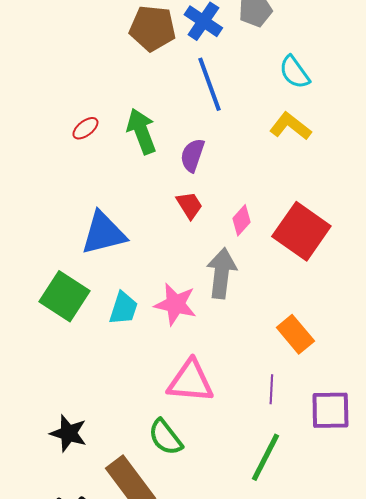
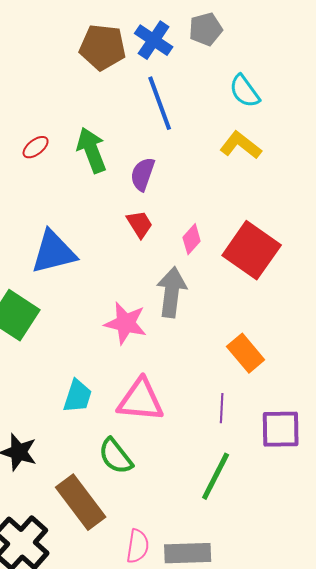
cyan trapezoid: (123, 308) -> (78, 396), moved

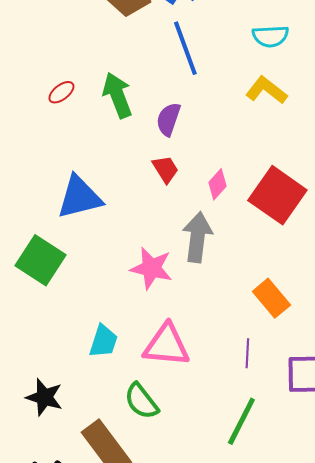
cyan semicircle: (245, 91) -> (270, 36), turned -57

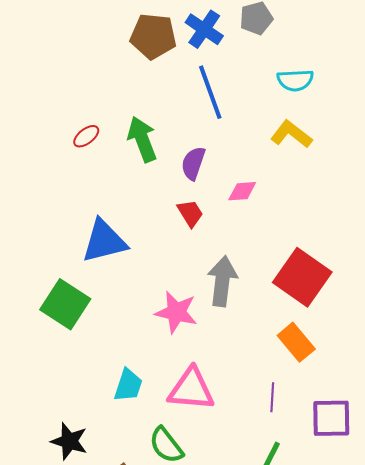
pink diamond: (217, 184) -> (242, 191), moved, turned 44
red square: (277, 195) -> (302, 277), moved

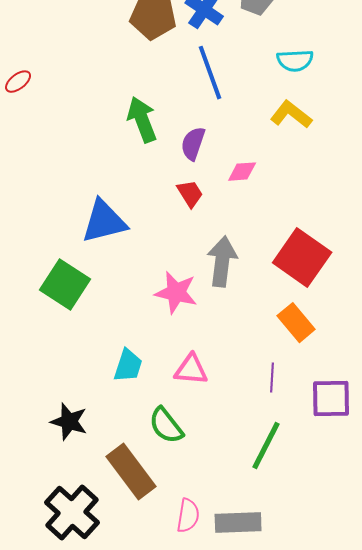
red ellipse: (86, 136) -> (18, 82), moved
pink triangle: (191, 389) -> (191, 370), size x0.7

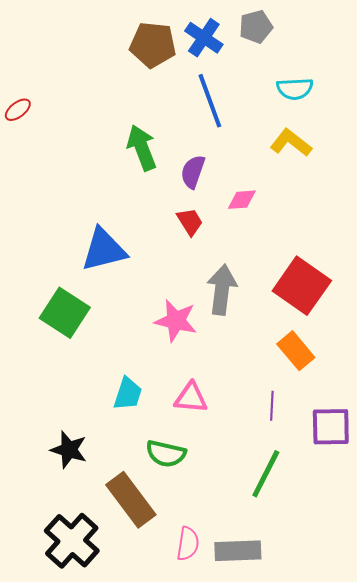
green semicircle: (166, 426) -> (166, 454), turned -39

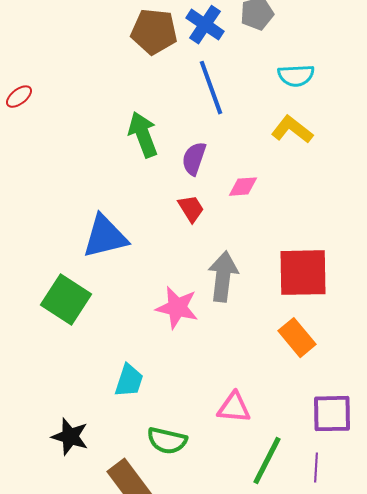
red square: (302, 286) -> (303, 273), turned -36
pink triangle: (191, 398) -> (234, 408), moved
purple line: (272, 406) -> (316, 468), moved

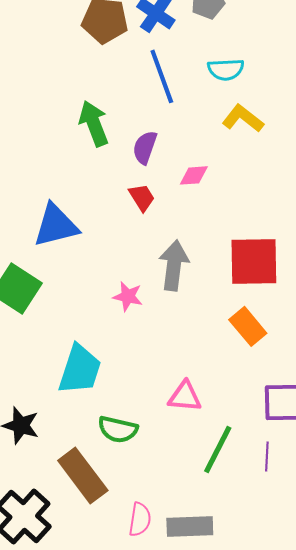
cyan semicircle: (296, 76) -> (226, 69), moved
pink star: (177, 308) -> (128, 296), size x0.7
cyan trapezoid: (129, 381) -> (80, 369), size x1.5

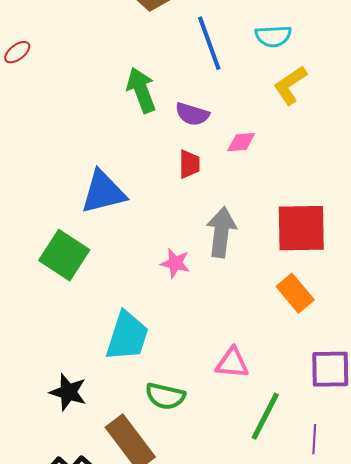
yellow L-shape: (243, 118) -> (290, 85), turned -72
purple semicircle: (145, 147) -> (192, 114), turned -92
red trapezoid: (142, 197) -> (189, 164), turned 32
purple line: (267, 456) -> (314, 439), moved

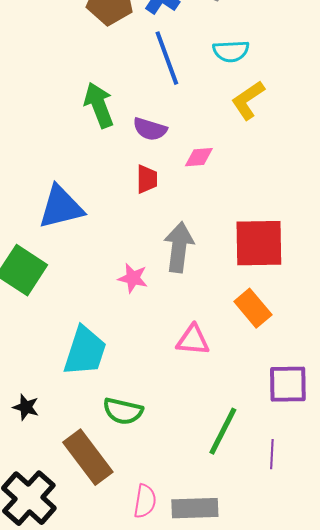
pink triangle: (232, 363) -> (193, 340), moved
black star: (68, 392) -> (26, 407), size x0.7

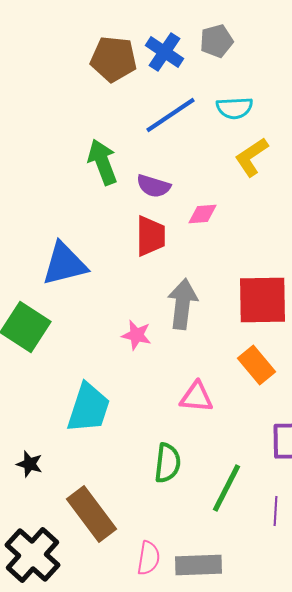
blue line: (167, 58) -> (170, 115), turned 76
red trapezoid: (147, 179) -> (150, 236), size x1.4
green semicircle: (123, 411) -> (168, 463), moved, turned -96

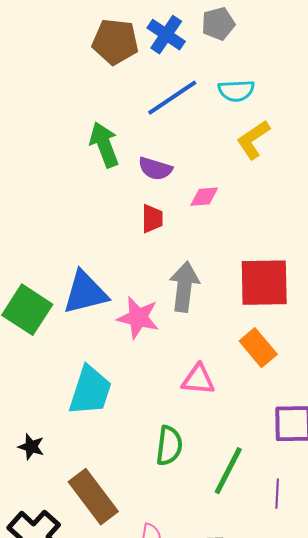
red trapezoid: (150, 236) -> (152, 219), size x0.7
blue triangle: (64, 264) -> (85, 293), moved
pink star: (136, 335) -> (138, 318), size x1.4

